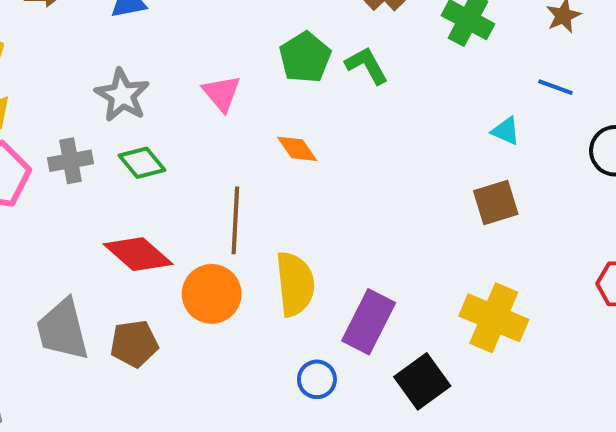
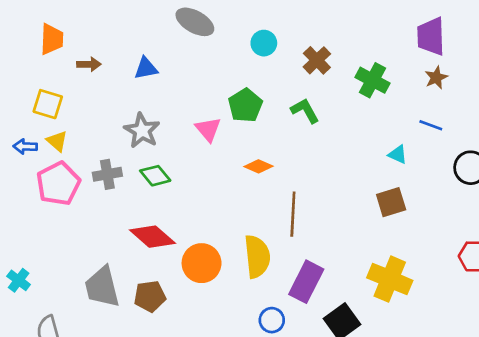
green pentagon: (305, 57) -> (245, 105), moved
orange diamond: (297, 149) -> (259, 166), turned -32
brown line: (235, 220) -> (293, 214), moved

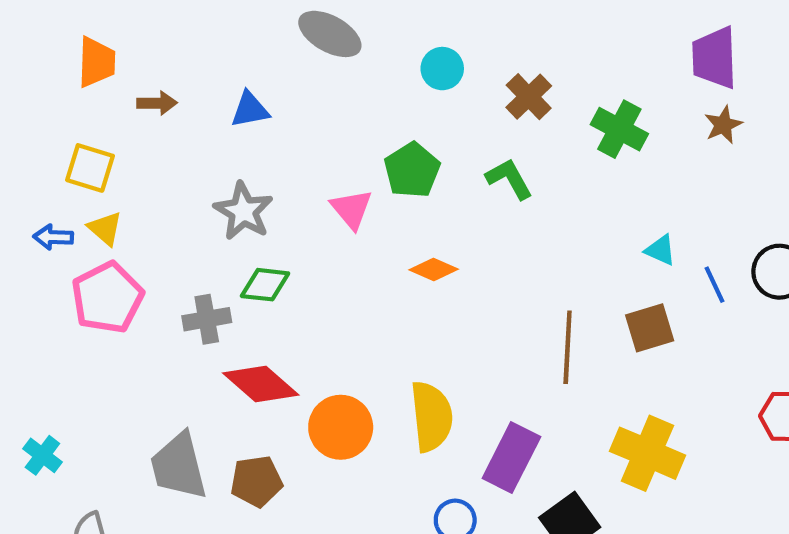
blue line: (431, 125) -> (715, 285), moved, turned 45
gray cross: (107, 174) -> (207, 319), moved
green diamond: (155, 176) -> (265, 285), turned -44
brown line: (293, 214) -> (568, 347), moved

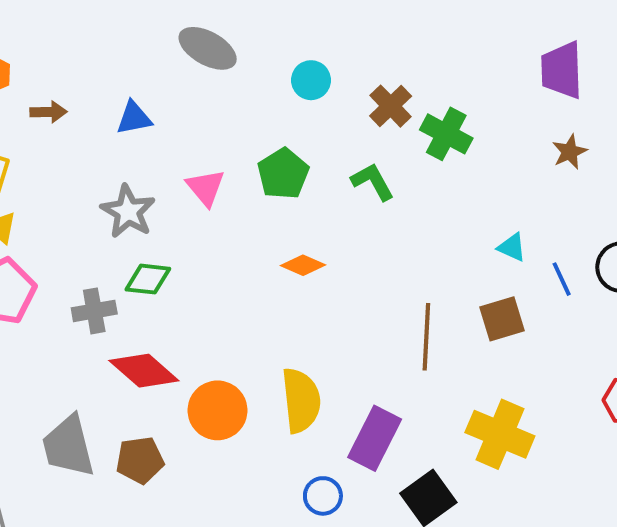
brown star: (723, 125) -> (570, 152), moved
green cross: (619, 129) -> (446, 134), moved
pink triangle: (351, 209) -> (206, 188), moved

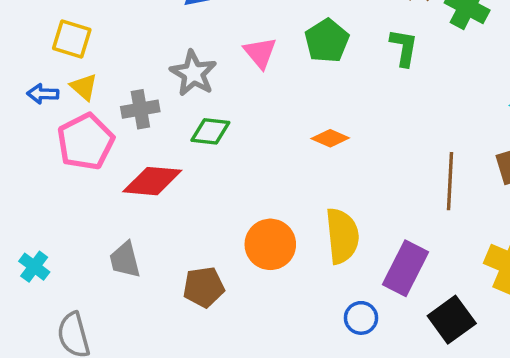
green L-shape: (373, 182) -> (404, 48), turned 39
orange diamond: (303, 265) -> (330, 138), moved
gray cross: (94, 311) -> (140, 109), moved
red diamond: (144, 371) -> (152, 181), moved, turned -36
gray trapezoid: (68, 446) -> (125, 260), moved, size x0.7

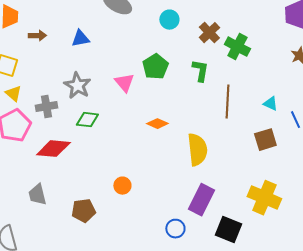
pink triangle: (260, 53) -> (124, 83), moved
brown line: (450, 181) -> (227, 102), moved
yellow semicircle: (342, 236) -> (197, 150), moved
orange circle: (270, 244) -> (122, 186), size x0.6
black square: (452, 320) -> (228, 230), turned -32

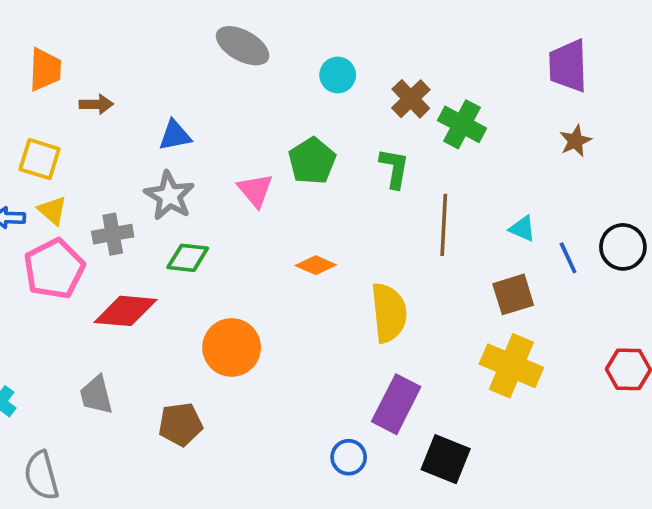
blue triangle: (80, 39) -> (175, 135), moved
orange circle: (122, 186) -> (232, 347), moved, size x1.8
yellow cross: (264, 198) -> (511, 366), moved

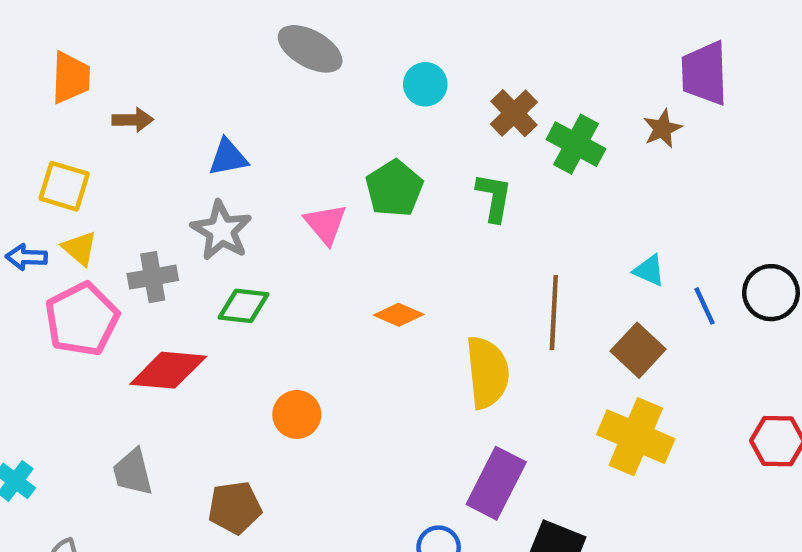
brown star: (575, 141) -> (662, 129), moved
brown line: (444, 225) -> (554, 313), moved
brown square: (513, 294) -> (638, 350), turned -30
orange circle: (232, 347) -> (297, 414), size x0.7

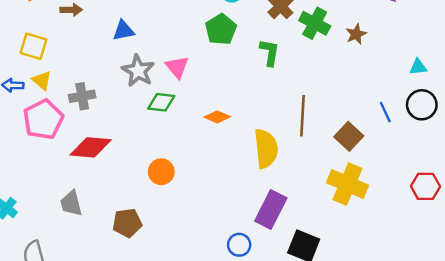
brown star: (662, 129) -> (356, 34), moved
green pentagon: (394, 188) -> (221, 29), moved
gray star: (221, 231) -> (138, 71), moved
cyan triangle: (649, 270) -> (418, 67), moved, turned -30
green diamond: (244, 306) -> (161, 102), moved

